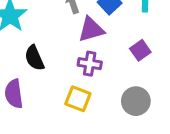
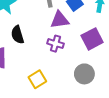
purple square: (140, 50) -> (92, 39), size x1.5
yellow square: (78, 99) -> (37, 79), moved, turned 30

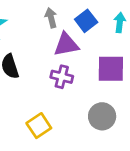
purple square: (92, 39) -> (111, 69), turned 30

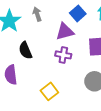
gray arrow: (51, 18) -> (37, 14), moved

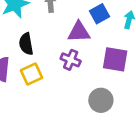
yellow square: (49, 91) -> (31, 74), moved

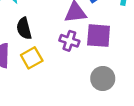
purple square: (115, 59) -> (99, 36), moved

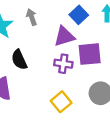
yellow square: (32, 58) -> (61, 102), moved

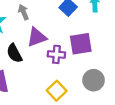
purple triangle: (64, 36) -> (37, 37), moved

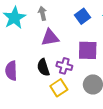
black semicircle: (14, 53) -> (43, 67), moved
purple cross: (56, 54) -> (64, 66), moved

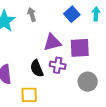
purple triangle: (50, 38) -> (52, 42), moved
yellow square: (59, 88) -> (29, 95), moved, turned 36

